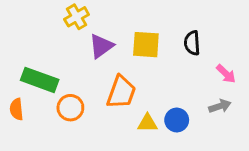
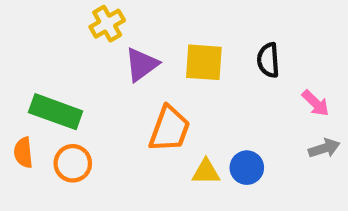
gray arrow: (220, 106) -> (324, 148), moved
orange circle: (70, 108) -> (73, 163), moved

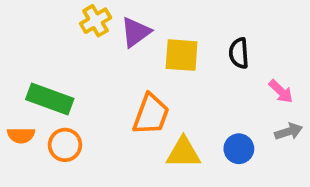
purple triangle: (142, 64) -> (136, 32), moved
orange semicircle: (23, 153) -> (21, 135), turned -84
blue circle: (247, 168) -> (239, 149), moved
yellow triangle: (206, 172) -> (183, 153), size x1.4

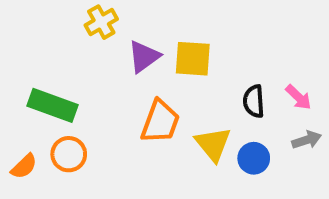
purple triangle: (136, 32) -> (144, 57), moved
black semicircle: (239, 53) -> (254, 101), moved
orange semicircle: (21, 135) -> (24, 166), moved, turned -44
yellow triangle: (183, 153) -> (213, 144), moved, turned 51

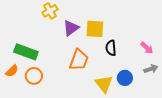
black semicircle: (254, 101) -> (111, 48), moved
yellow triangle: (213, 144) -> (104, 84), moved
orange semicircle: (24, 166) -> (12, 71), moved

